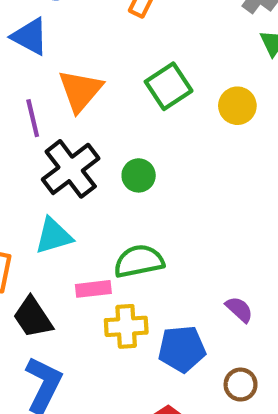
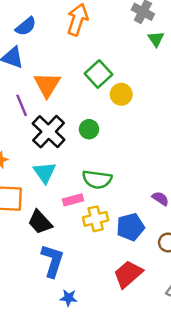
yellow circle: (237, 106) -> (121, 94), moved
cyan triangle: (53, 236) -> (45, 172), turned -40
green semicircle: (139, 261) -> (97, 179), turned -152

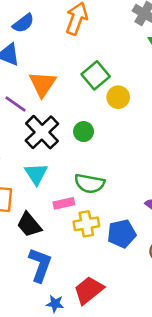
purple line: (22, 105) -> (15, 104), turned -35
red trapezoid: (128, 274) -> (89, 290), moved

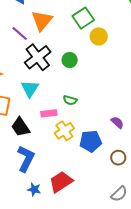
green semicircle: (90, 183) -> (70, 100), size x0.6
yellow cross: (86, 224) -> (64, 131), turned -30

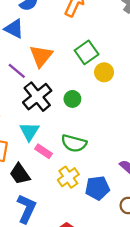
green semicircle: (70, 100) -> (74, 143), size x1.6
pink rectangle: (49, 113) -> (44, 151), moved, turned 42

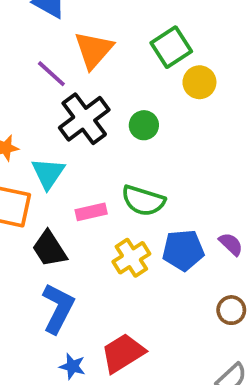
cyan triangle: (29, 131) -> (48, 173), moved
pink rectangle: (44, 151) -> (91, 212), turned -49
blue pentagon: (97, 188) -> (183, 250), moved

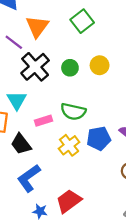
yellow circle: (199, 82) -> (100, 65), moved
blue L-shape: (58, 308) -> (29, 178), turned -148

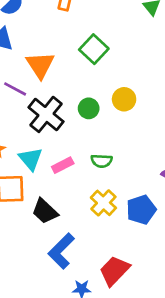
green semicircle: (73, 112) -> (102, 161), size x0.7
pink rectangle: (43, 121) -> (63, 165), moved
blue pentagon: (99, 138) -> (141, 210), moved

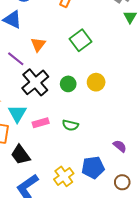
orange triangle: (40, 65) -> (38, 44), size x0.7
yellow cross: (103, 203) -> (64, 176), moved

